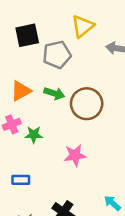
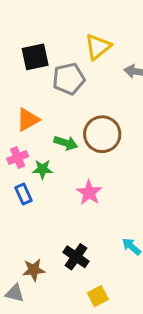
green arrow: (54, 93) -> (66, 143), moved
pink star: (75, 155) -> (89, 193), turned -30
blue rectangle: (21, 180) -> (23, 194), moved, turned 66

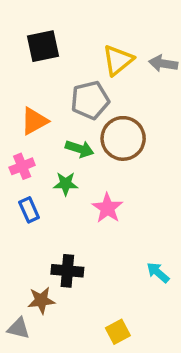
yellow triangle: (98, 47) -> (118, 60), moved
gray pentagon: (69, 79) -> (90, 100), moved
green star: (42, 169) -> (66, 184), moved
black cross: (76, 257) -> (67, 271), moved, turned -30

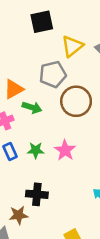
black square: (43, 46) -> (42, 22), moved
green arrow: (80, 149) -> (32, 107), moved
green star: (66, 184) -> (36, 150), moved

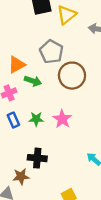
yellow triangle: (72, 46) -> (67, 15), moved
gray pentagon: (53, 74) -> (51, 52), turned -30

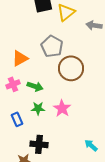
green arrow: (33, 81) -> (35, 86), moved
blue rectangle: (13, 120) -> (17, 119), moved

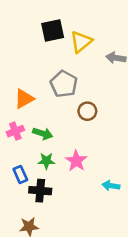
brown circle: (71, 68) -> (87, 111), size x0.6
black cross: (39, 144) -> (40, 191), moved
cyan arrow: (91, 145) -> (111, 186), moved, turned -32

